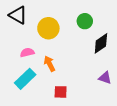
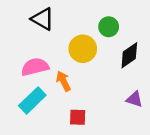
black triangle: (18, 15) -> (43, 19), moved
yellow circle: (48, 28) -> (83, 49), moved
pink semicircle: (27, 52) -> (35, 67), size x1.5

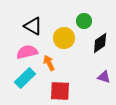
black triangle: (43, 19) -> (33, 26), moved
red square: (78, 117) -> (60, 91), size x1.5

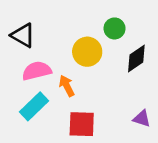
black triangle: (33, 26) -> (23, 35), moved
purple triangle: (104, 77) -> (142, 119), moved

